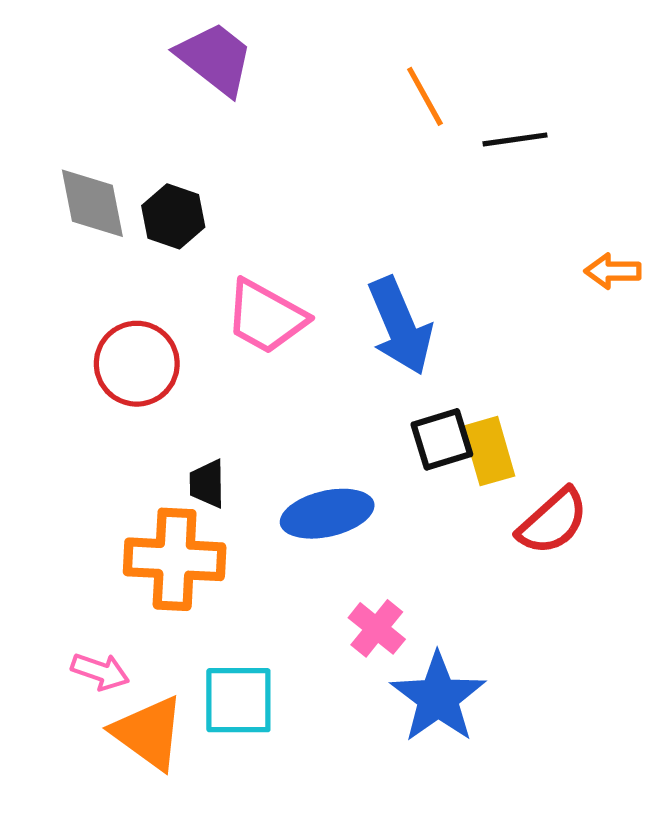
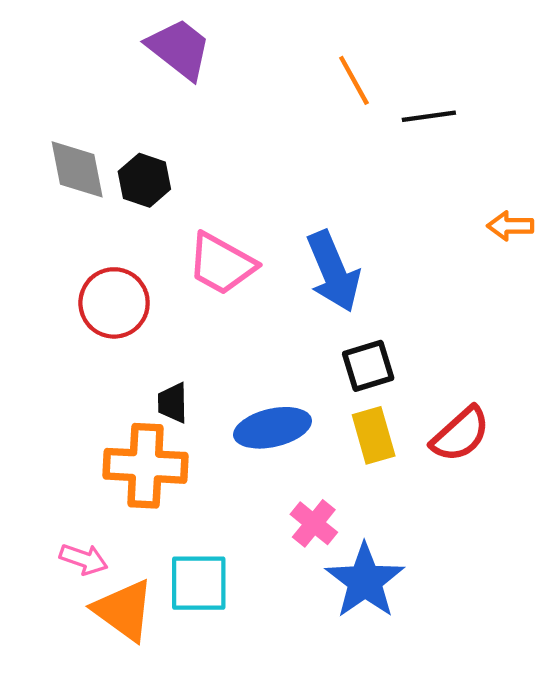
yellow rectangle: (489, 451) -> (374, 435), moved

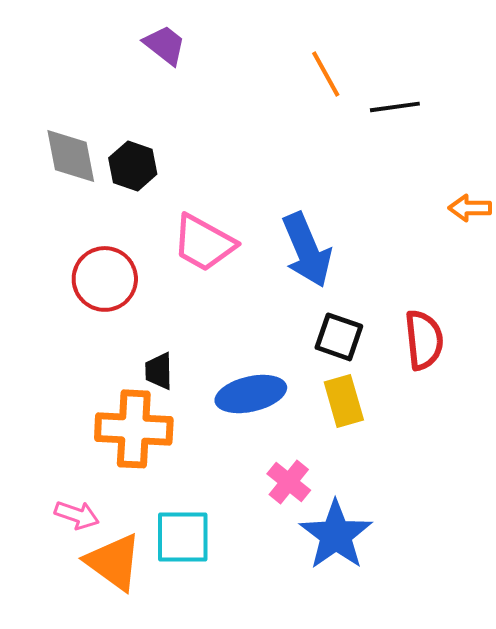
purple trapezoid: (179, 49) -> (165, 45), size x0.7
black square: (368, 366) -> (339, 337), turned 36
red semicircle: (460, 434) -> (424, 340), moved, turned -54

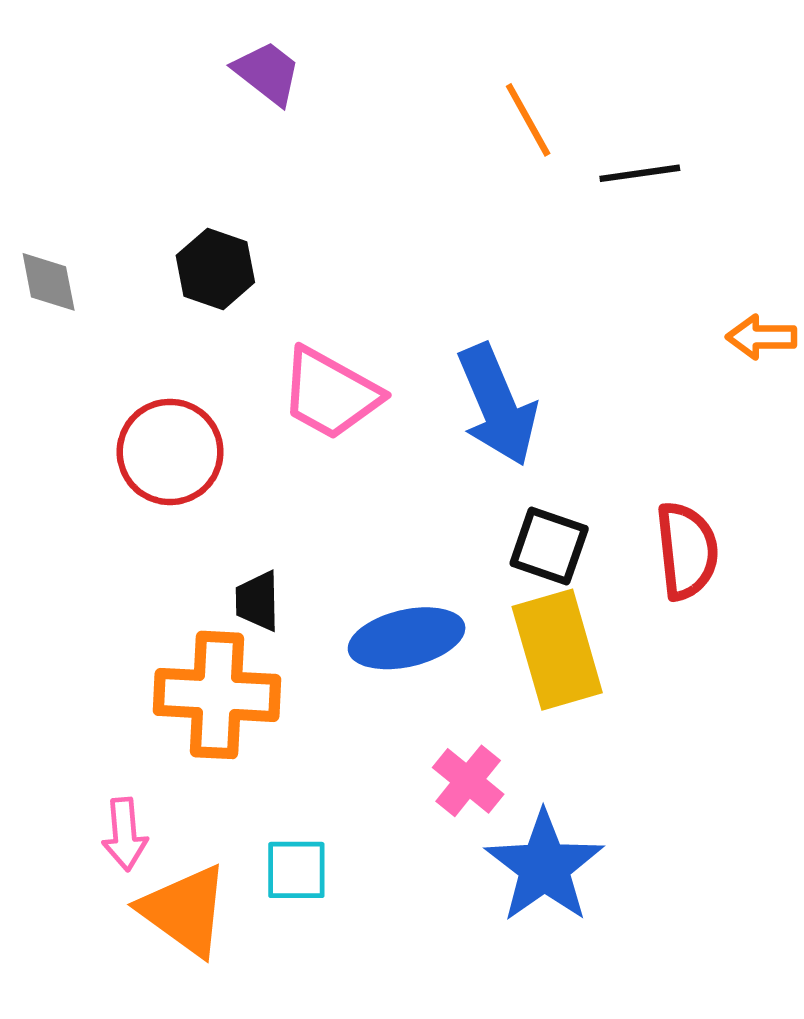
gray diamond: (71, 156) -> (49, 282), moved, size x0.7
yellow rectangle: (344, 401) -> (557, 650), size x1.4
pink arrow: (77, 515) -> (125, 834), turned 66
cyan square: (183, 537) -> (296, 870), size x0.7

